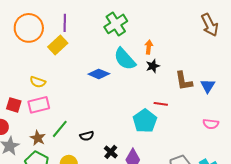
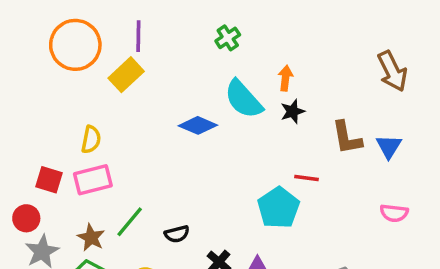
green cross: (116, 24) -> (228, 38), size x0.6
brown arrow: (210, 25) -> (392, 71), moved
yellow semicircle: (38, 82) -> (91, 139), turned -98

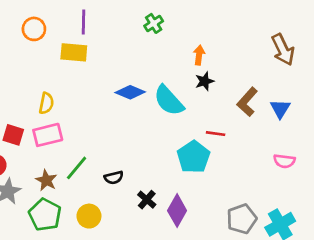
orange circle: (75, 45) -> (34, 29), size x0.6
yellow rectangle: (126, 75) -> (74, 52), turned 48
cyan semicircle: (243, 99) -> (169, 101), moved
brown L-shape: (347, 138) -> (247, 102), turned 52

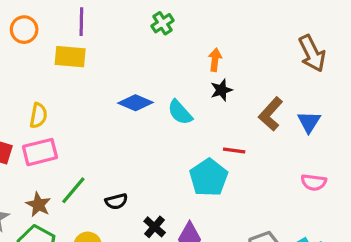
cyan semicircle: (169, 101) -> (180, 112), size x0.7

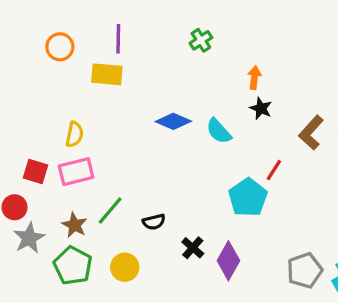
black star: (221, 90) -> (261, 108), turned -30
red line: (234, 151) -> (274, 170), turned -65

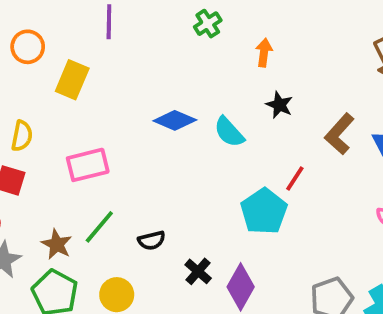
orange circle: (60, 47) -> (28, 47), moved
yellow rectangle: (107, 74) -> (72, 80), moved, turned -72
orange arrow: (254, 78) -> (264, 53), moved
yellow semicircle: (74, 134) -> (22, 136), moved
pink rectangle: (76, 172) -> (88, 165), moved

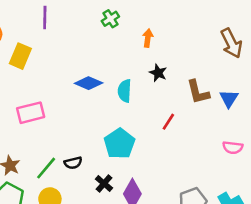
cyan semicircle: (229, 132) -> (125, 91), turned 45
brown L-shape: (339, 134) -> (198, 92), turned -56
cyan pentagon: (264, 211) -> (119, 144), moved
green line: (99, 227) -> (46, 168), moved

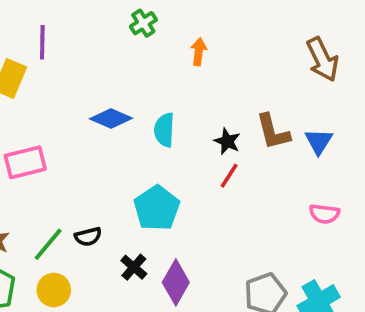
purple line: (45, 17) -> (42, 42), moved
black star: (158, 73) -> (227, 141), moved

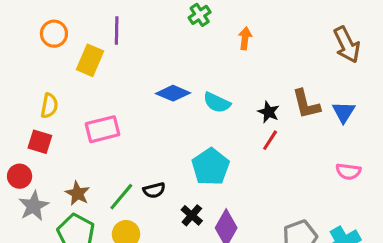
cyan semicircle: (164, 130) -> (217, 103), turned -68

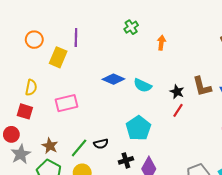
black cross: (192, 215) -> (126, 160), turned 32

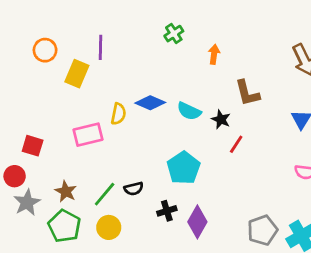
brown L-shape: (202, 86) -> (247, 93), moved
yellow semicircle: (31, 88) -> (118, 114), moved
black star: (177, 92) -> (221, 119), moved

